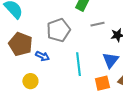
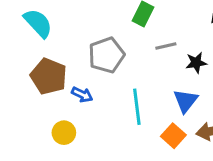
orange square: (102, 83) -> (173, 136), turned -35

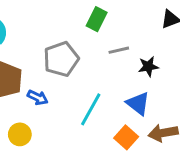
blue triangle: (186, 101) -> (138, 103), turned -30
cyan line: (137, 107) -> (91, 109), turned 36

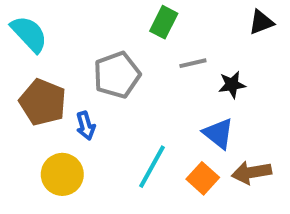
blue arrow: (38, 97) -> (86, 126), turned 48
cyan line: (91, 109) -> (152, 167), moved
yellow circle: (20, 134) -> (62, 174), size x1.4

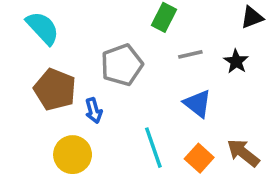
black star: (232, 85) -> (236, 61), moved, turned -30
blue triangle: (218, 133) -> (197, 104), moved
cyan line: (152, 167) -> (153, 148), turned -48
brown arrow: (251, 172) -> (243, 153), turned 48

